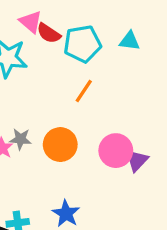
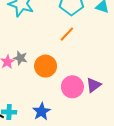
pink circle: (116, 151) -> (72, 87), moved

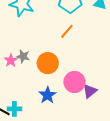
purple triangle: (93, 85) -> (90, 91), moved
blue star: (41, 112) -> (47, 95), moved

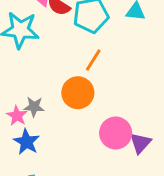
orange circle: (48, 63) -> (78, 93), moved
blue star: (47, 95) -> (26, 142), moved

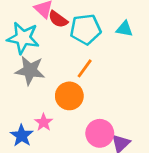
gray star: (34, 107) -> (30, 70), moved, size x1.6
pink star: (17, 116) -> (44, 122), moved

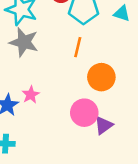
orange line: (85, 68) -> (78, 47), turned -30
orange circle: (69, 96) -> (101, 77), moved

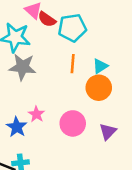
cyan triangle: (122, 13) -> (100, 66), moved, turned -42
pink circle: (84, 113) -> (73, 123), moved

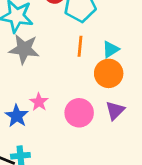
purple triangle: (108, 132) -> (115, 110), moved

